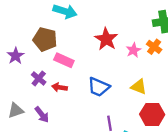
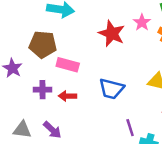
pink star: (133, 50) -> (142, 22), moved
purple cross: (39, 78) -> (42, 90), turned -32
gray triangle: (16, 110) -> (22, 130), turned 35

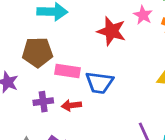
blue trapezoid: (111, 89) -> (99, 83), moved

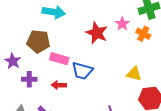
purple cross: (43, 102) -> (29, 79), moved

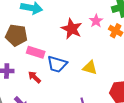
yellow triangle: (134, 74) -> (90, 68), moved
red arrow: (59, 85) -> (34, 77), turned 40

